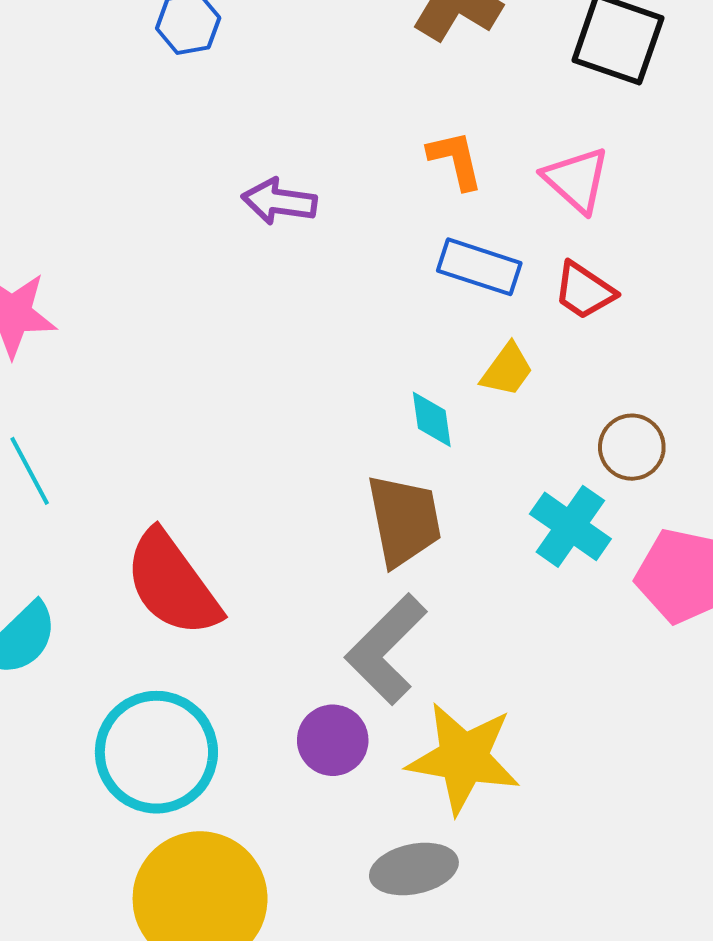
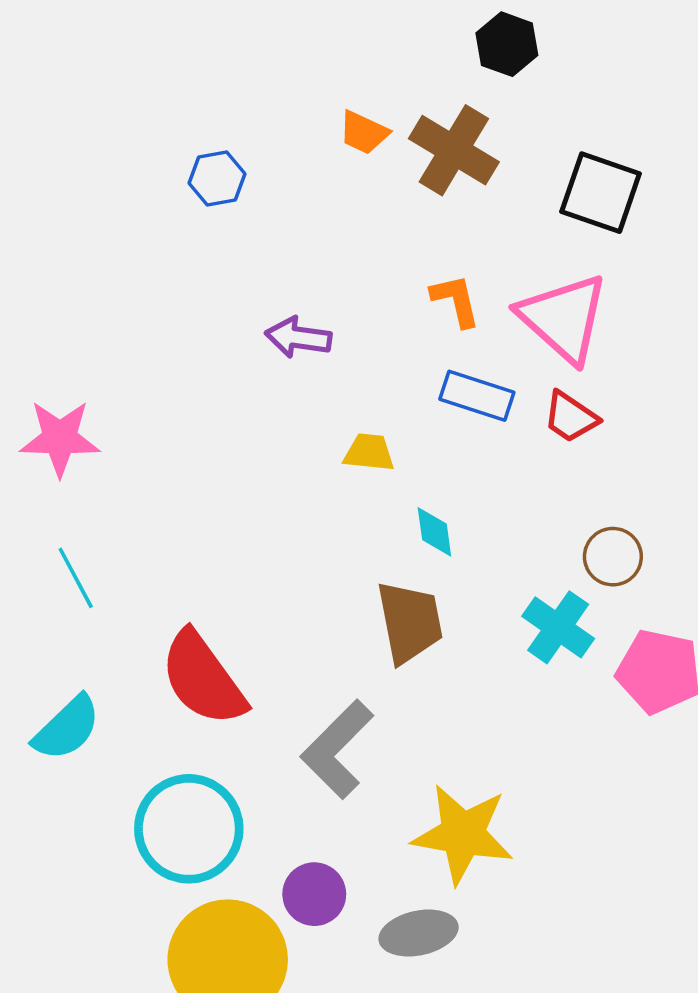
pink triangle: (576, 180) -> (563, 318), size x1.5
yellow trapezoid: (507, 370) -> (369, 452), moved, turned -120
gray L-shape: (386, 649) -> (337, 749), moved
purple circle: (333, 740) -> (314, 894), moved

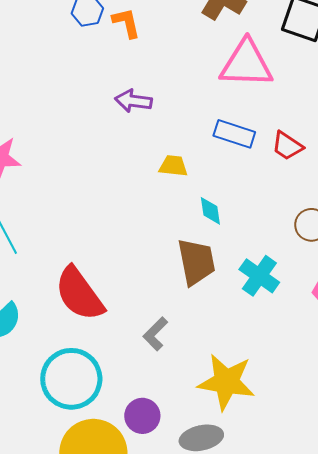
orange L-shape: (456, 300) -> (126, 23), moved
pink triangle: (563, 318) -> (246, 64), moved, turned -40
cyan cross: (558, 627) -> (259, 276), moved
gray L-shape: (337, 749) -> (155, 334), size x0.6

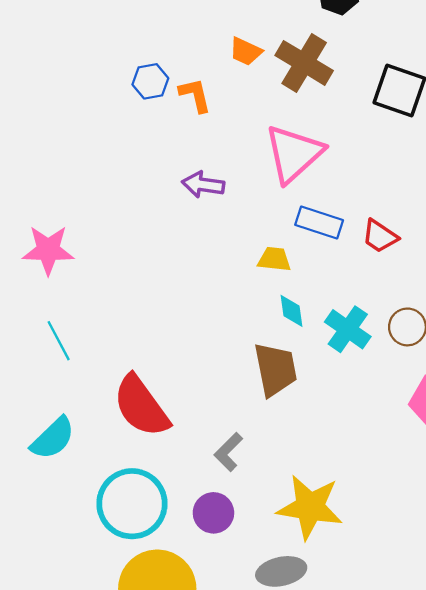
pink triangle: (246, 64) -> (294, 154), moved, turned -44
yellow trapezoid: (173, 166) -> (274, 259), moved
cyan cross: (259, 276) -> (348, 329), moved
purple circle: (142, 416) -> (213, 513), moved

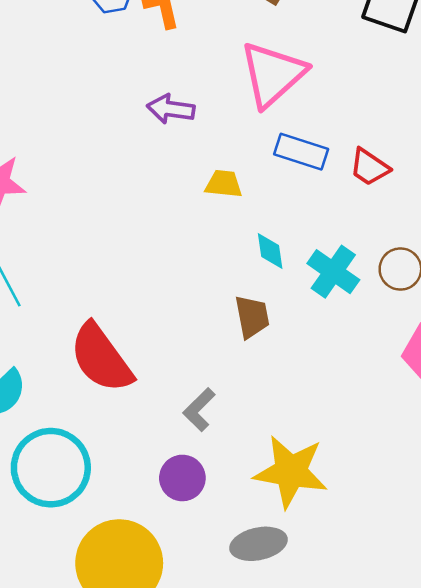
yellow trapezoid: (274, 259) -> (224, 184), moved
brown trapezoid: (275, 369) -> (252, 317), size x0.7
cyan circle: (132, 504) -> (51, 468), moved

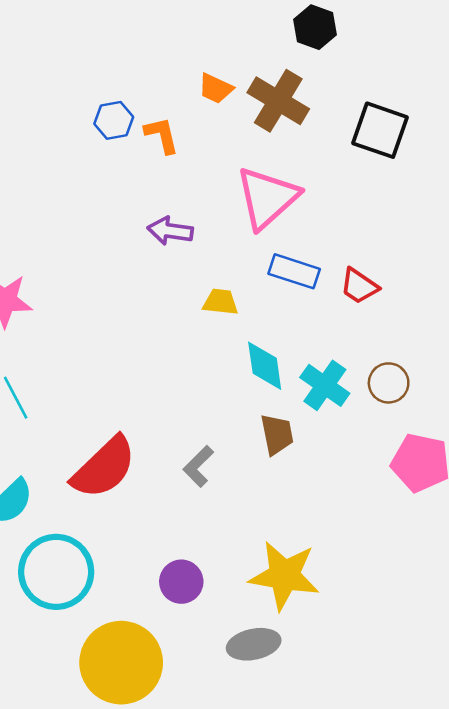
cyan diamond: (270, 251) -> (265, 366), size x1.4
brown trapezoid: (252, 317) -> (277, 434), moved
red semicircle: (101, 358) -> (104, 468), turned -98
gray L-shape: (199, 410) -> (198, 466), moved

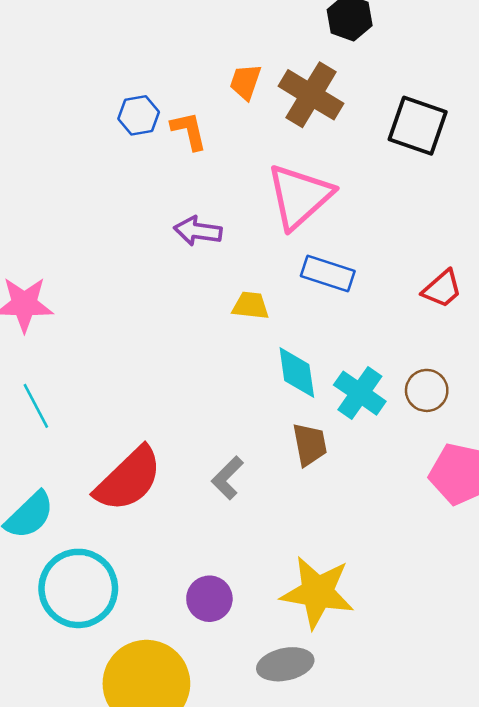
orange trapezoid: (216, 88) -> (245, 82), turned 84
red trapezoid: (359, 286) -> (442, 289), moved, turned -75

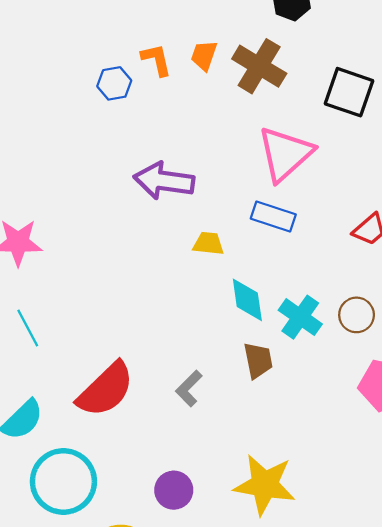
orange L-shape: (189, 131) -> (156, 60), moved
pink triangle: (299, 196) -> (285, 154), moved
purple arrow: (198, 231) -> (164, 181), size x1.5

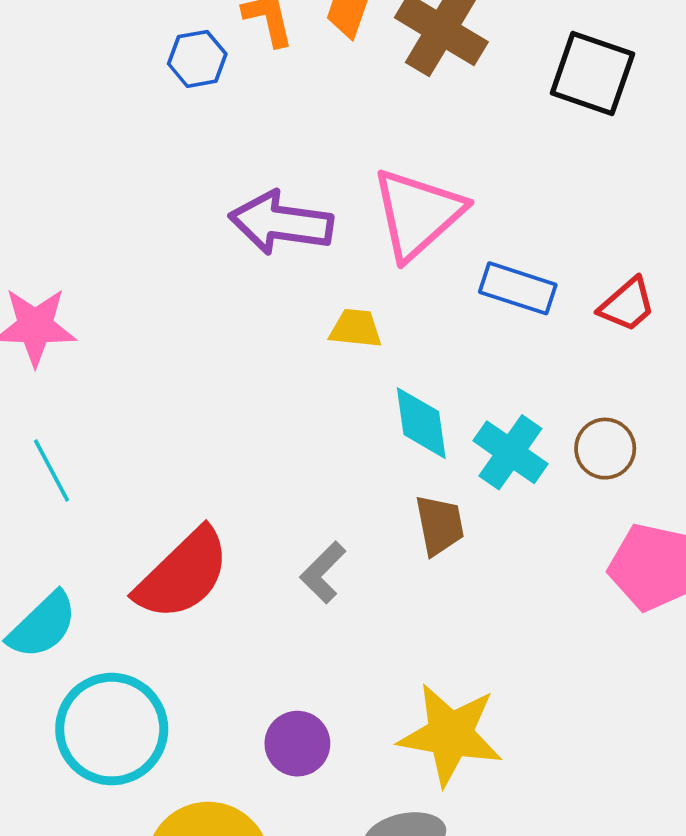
pink triangle: (285, 154) -> (418, 214), moved
blue rectangle: (273, 217) -> (518, 288), moved

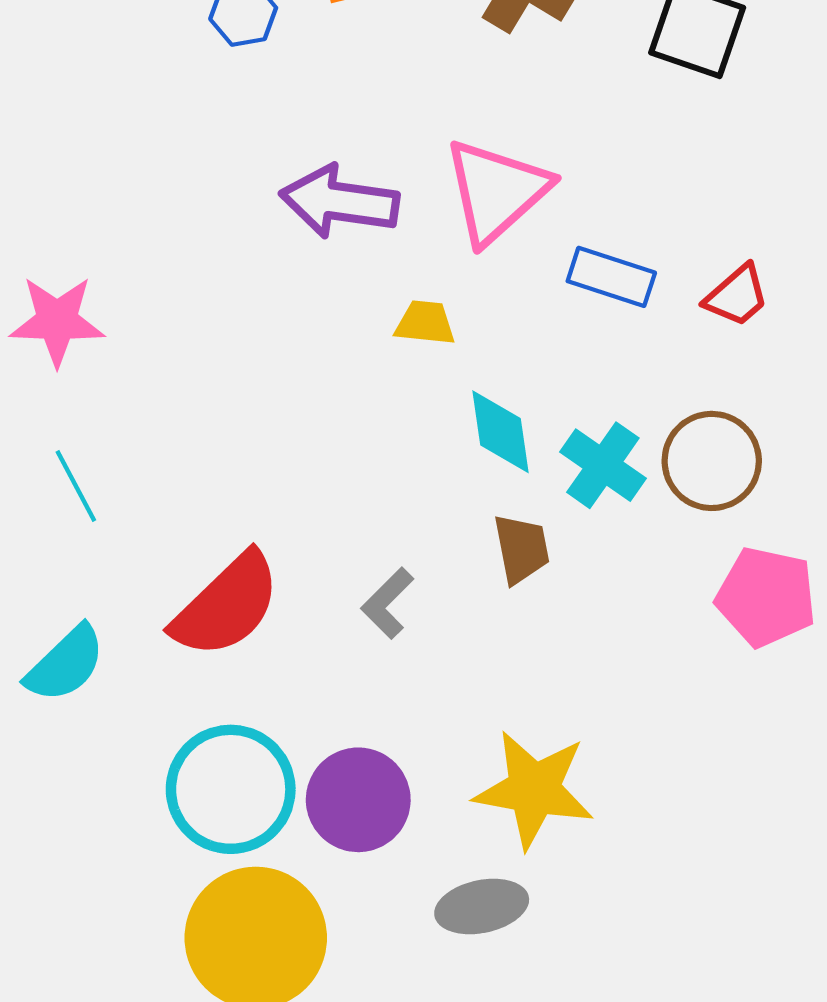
brown circle: (605, 449) -> (712, 461), size x1.4
cyan circle: (112, 729) -> (231, 789), moved
purple circle: (297, 744) -> (358, 800), size x1.4

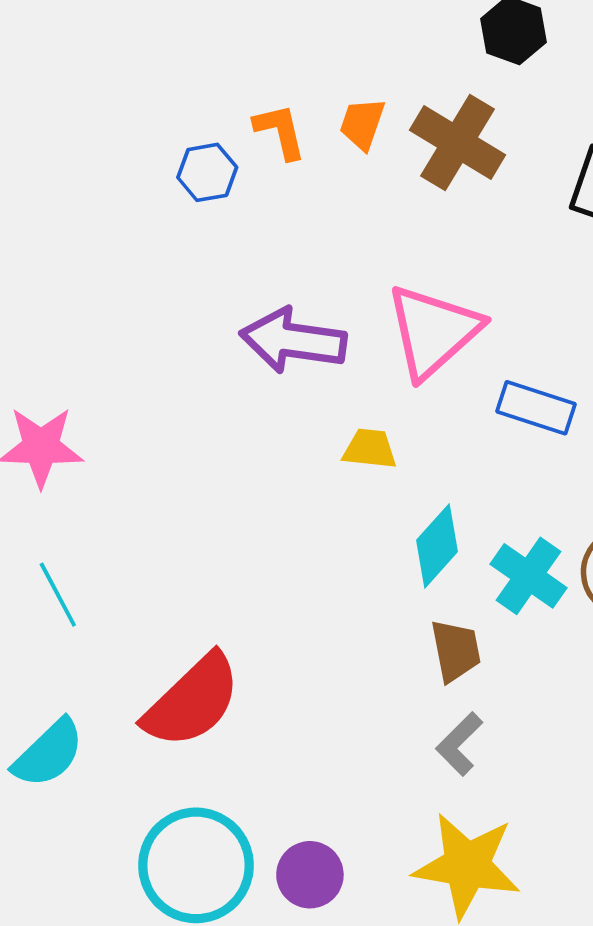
cyan diamond: (500, 432) -> (437, 546), turned 50
gray L-shape: (388, 603) -> (459, 744), moved
purple circle: (358, 800) -> (310, 875), size x0.7

